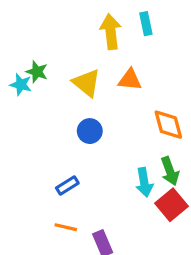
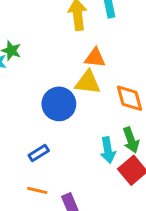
yellow triangle: (87, 83) -> (88, 82), moved, turned -32
blue circle: (90, 131) -> (59, 104), size x1.5

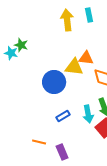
orange triangle: (95, 58) -> (86, 58), moved
blue rectangle: (39, 153) -> (63, 116), moved

